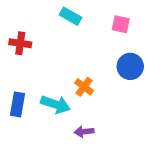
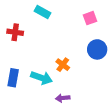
cyan rectangle: (70, 16) -> (43, 12), moved
pink square: (121, 24) -> (90, 18), turned -32

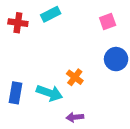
cyan rectangle: (43, 12) -> (51, 14), turned -56
red cross: (15, 32) -> (18, 23), moved

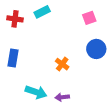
blue rectangle: (16, 93) -> (13, 58), moved
cyan arrow: (49, 93) -> (36, 92), moved

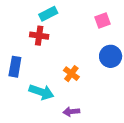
red cross: (15, 19) -> (39, 36), moved
cyan arrow: (36, 92) -> (41, 92), moved

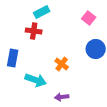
pink square: (102, 21) -> (89, 18), turned -32

